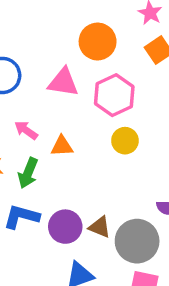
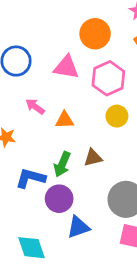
green arrow: (28, 173) -> (62, 164), moved
purple circle: (65, 227) -> (59, 199), moved
brown triangle: (100, 227) -> (93, 158), moved, turned -36

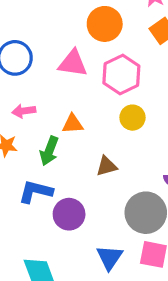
pink arrow: (35, 107) -> (24, 111), moved, turned -42
green arrow: (62, 164) -> (49, 151), moved
blue triangle: (78, 227) -> (110, 257), moved, turned -35

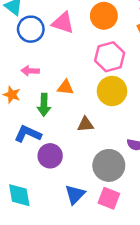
pink triangle: (73, 63) -> (63, 23), moved
yellow circle: (132, 118) -> (112, 91), size x1.5
green arrow: (49, 151) -> (44, 105), turned -30

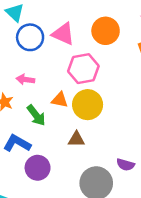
pink hexagon: (110, 57) -> (83, 69), moved
yellow circle: (112, 91) -> (88, 105), moved
green arrow: (44, 105) -> (36, 115), turned -45

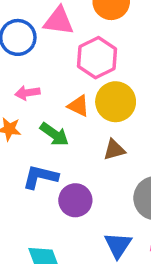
orange triangle: (60, 100) -> (78, 106), turned 30

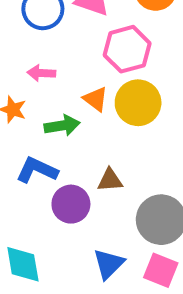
green arrow: (54, 134) -> (62, 125), turned -56
brown triangle: (114, 150) -> (110, 180), moved

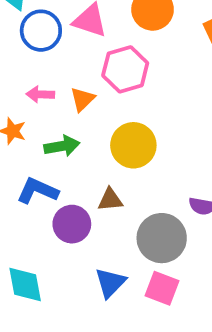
orange triangle: (96, 99) -> (82, 99), moved, turned 40
yellow circle: (138, 103) -> (133, 145), moved

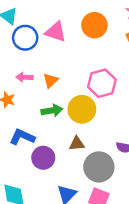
pink hexagon: (125, 69) -> (102, 83), moved
green arrow: (62, 146) -> (52, 111), moved
brown triangle: (110, 200) -> (77, 144), moved

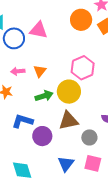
orange circle: (94, 25) -> (81, 20), moved
brown triangle: (77, 144) -> (68, 121), size x1.5
gray circle: (99, 167) -> (89, 137), size x0.6

